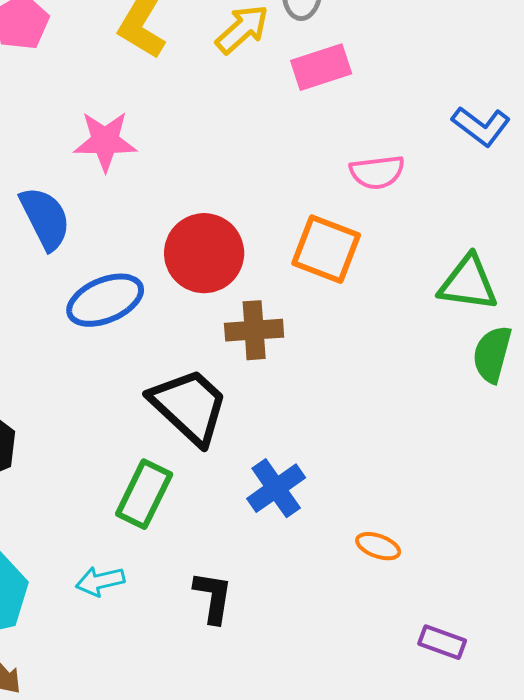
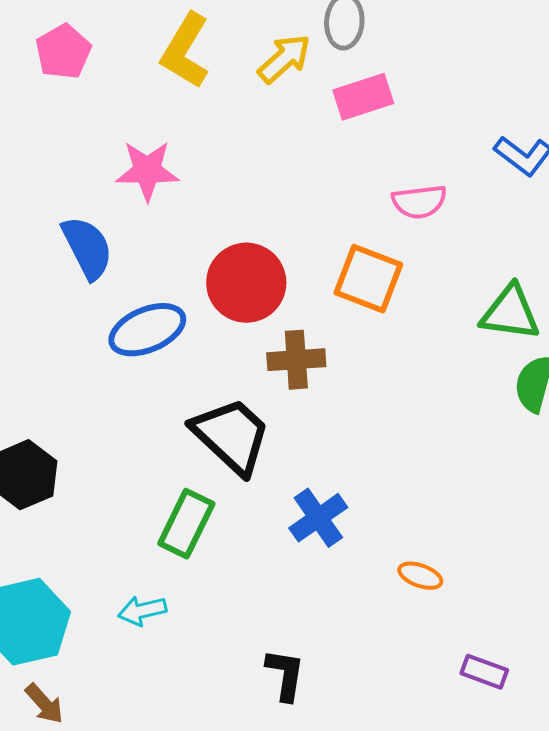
black L-shape: (213, 597) -> (285, 675), moved

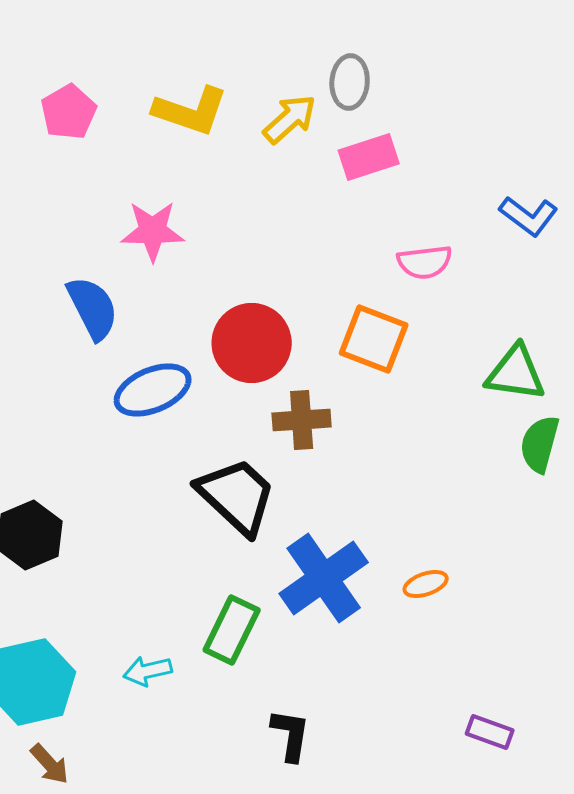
yellow L-shape: (185, 51) -> (191, 111), turned -102
blue cross: (318, 518) -> (324, 578), size x1.5
green rectangle: (186, 524) -> (232, 630), moved
orange ellipse: (420, 576) -> (426, 584), moved, turned -39

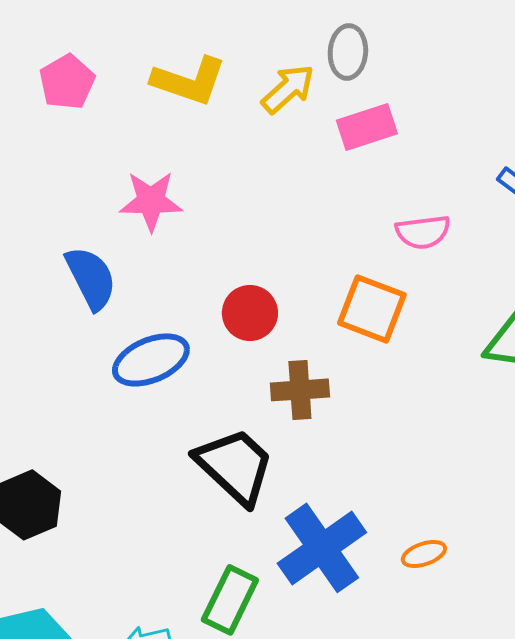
red circle: (252, 343) -> (250, 313), size x0.7

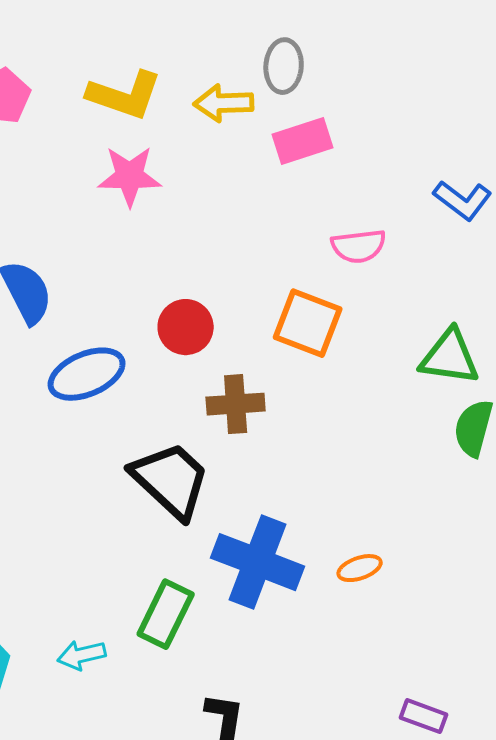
yellow arrow: (288, 89) -> (224, 103), turned -140
pink star: (151, 201) -> (130, 176), moved
blue cross: (322, 548) -> (258, 562), turned -34

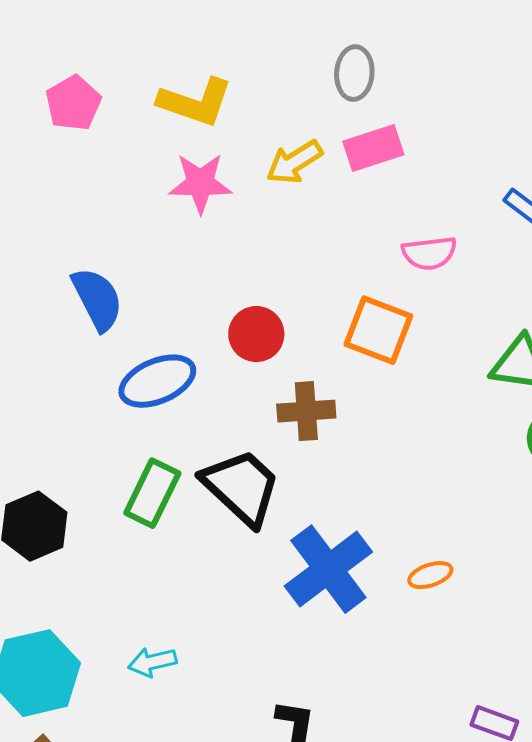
yellow arrow: (224, 103) -> (294, 162), moved, turned -30
blue cross: (258, 562) -> (328, 569), turned 32
green rectangle: (166, 614) -> (152, 493), moved

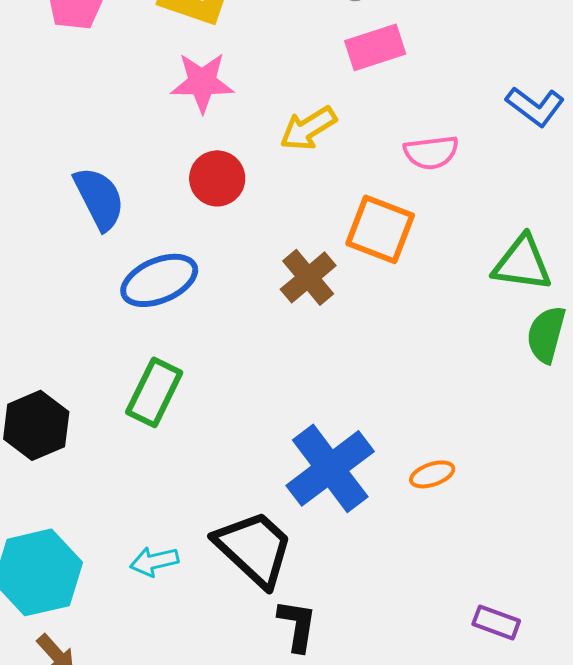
yellow arrow: (294, 162) -> (308, 128), moved
red circle: (256, 334) -> (217, 178), moved
brown cross: (306, 411) -> (308, 277), moved, turned -36
black trapezoid: (241, 487) -> (254, 548), moved

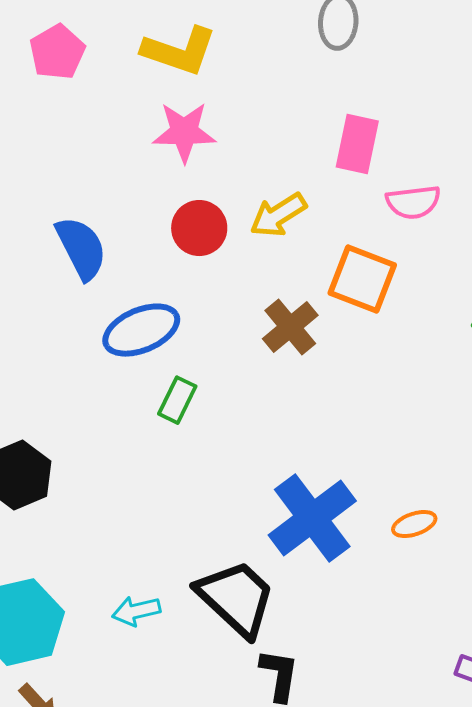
pink rectangle: (375, 47) -> (357, 144), moved, turned -60
yellow arrow: (308, 128) -> (278, 215), moved
green rectangle: (154, 392) -> (177, 400), moved, size x0.7

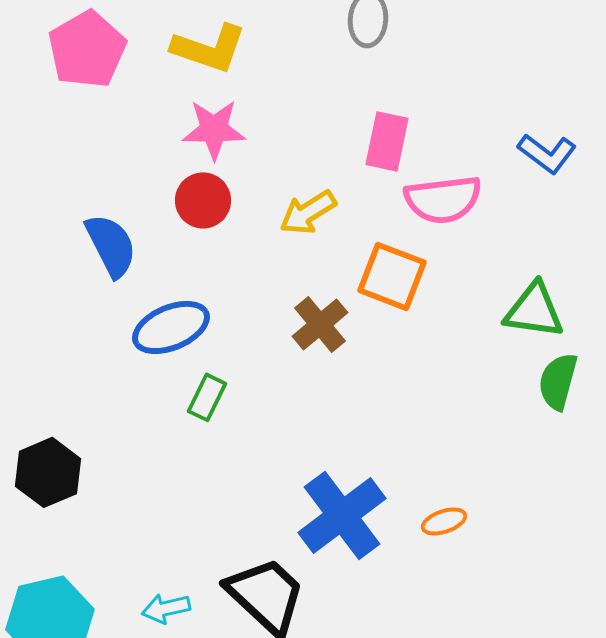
pink pentagon: (57, 52) -> (87, 49), size x1.4
pink semicircle: (413, 202) -> (443, 199), size x1.4
red circle: (199, 228) -> (203, 200), moved

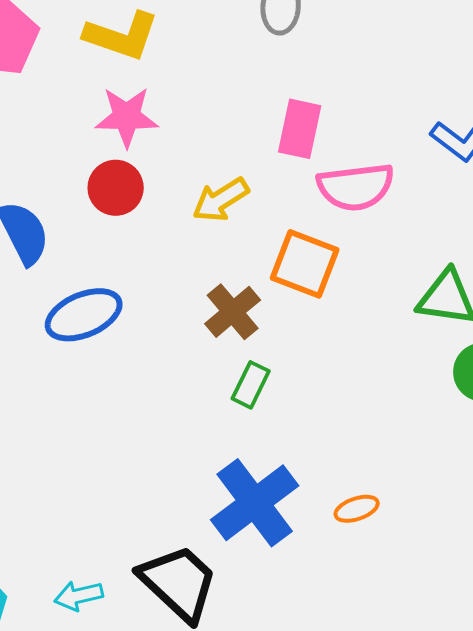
green rectangle: (207, 397) -> (251, 385), moved

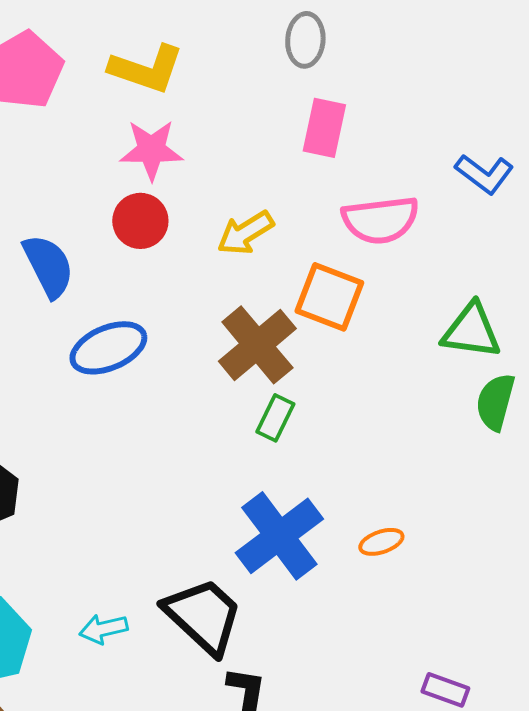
pink rectangle: (300, 129) -> (324, 128), moved
brown cross: (233, 312) -> (257, 345), size x1.4

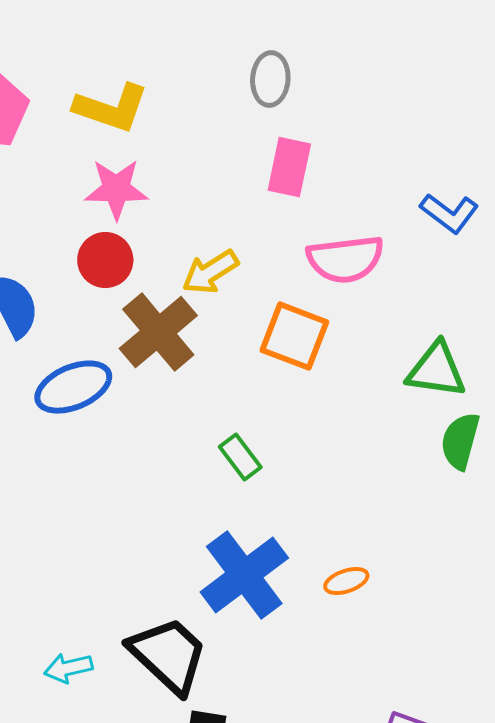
brown cross: (257, 345) -> (158, 332), moved
green rectangle: (275, 418) -> (240, 457), turned -63

